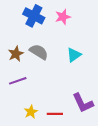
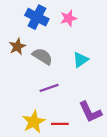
brown star: (16, 54) -> (17, 47), moved
purple line: (18, 81) -> (49, 88), moved
yellow star: (31, 112) -> (34, 122), size x1.5

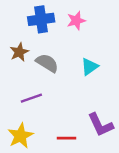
blue cross: (37, 17) -> (41, 19), turned -35
purple line: (49, 88) -> (31, 98), moved
yellow star: (34, 122) -> (20, 136), moved

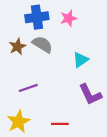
gray semicircle: (47, 63) -> (42, 44), moved
purple L-shape: (100, 125) -> (90, 94), moved

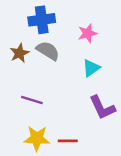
pink star: (69, 18) -> (87, 33), moved
purple line: (28, 88) -> (32, 100), turned 36
yellow star: (18, 122) -> (37, 138), moved, turned 30

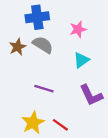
purple line: (32, 100) -> (44, 89), moved
yellow star: (37, 138) -> (33, 123), turned -30
red line: (68, 141) -> (60, 125), turned 35

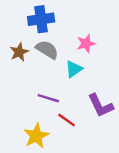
pink star: (78, 29) -> (86, 44), moved
cyan triangle: (81, 60) -> (74, 69), moved
red line: (60, 125) -> (67, 120), moved

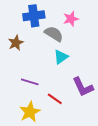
pink star: (86, 44) -> (71, 19), moved
gray semicircle: (47, 50) -> (54, 34), moved
purple line: (48, 98) -> (30, 82), moved

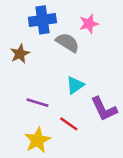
cyan triangle: (61, 57) -> (75, 85), moved

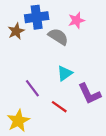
brown star: (20, 54) -> (16, 31), moved
purple line: (37, 103) -> (32, 88), turned 36
yellow star: (37, 140) -> (18, 121), moved

